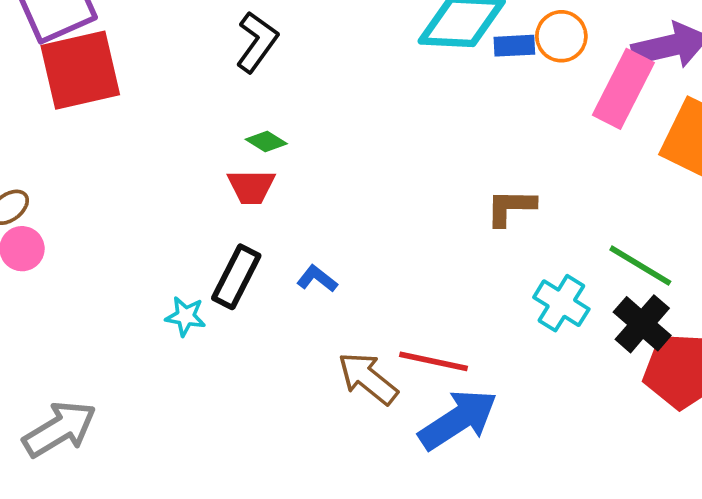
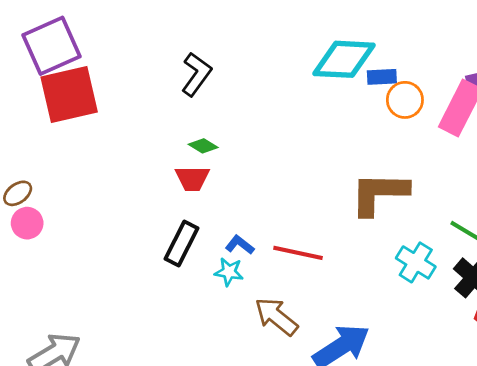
orange circle: (561, 36) -> (405, 100), moved
brown L-shape: (511, 207) -> (379, 193), size x1.6
cyan star: (186, 316) -> (229, 272), moved
red line: (434, 361) -> (298, 253), moved

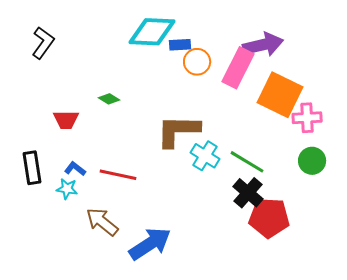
green diamond: (203, 146) -> (109, 99), moved
red trapezoid: (192, 178) -> (66, 120), moved
black rectangle: (181, 243) -> (32, 168), turned -36
cyan cross: (416, 262) -> (205, 156), moved

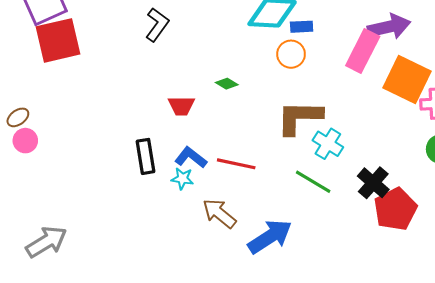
orange circle: (197, 62) -> (291, 54), moved
green line: (247, 162) -> (313, 182), moved
blue L-shape: (75, 169) -> (191, 157), size x1.4
red pentagon: (269, 218) -> (395, 209), turned -30

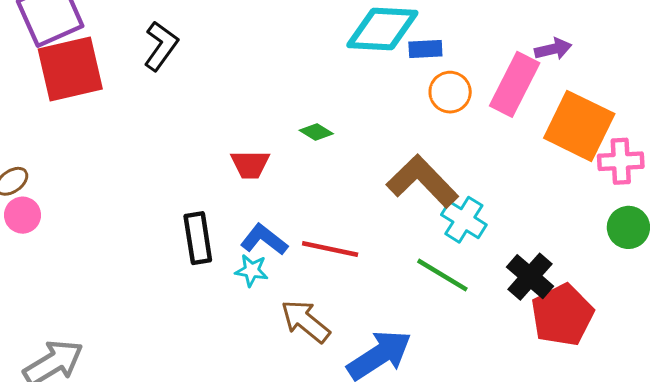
black L-shape: (157, 25) -> (161, 46), moved
purple arrow: (389, 27) -> (553, 49), size x0.6
orange circle: (291, 54) -> (450, 92), moved
brown L-shape: (299, 117) -> (422, 181), turned 45

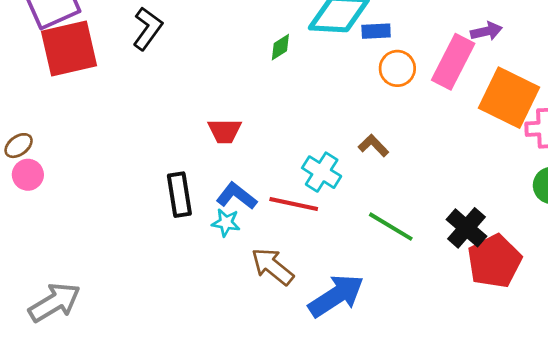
green diamond: (316, 132) -> (280, 47), moved, turned -64
brown L-shape: (422, 181) -> (373, 146), size x0.5
cyan cross: (464, 220) -> (322, 172), moved

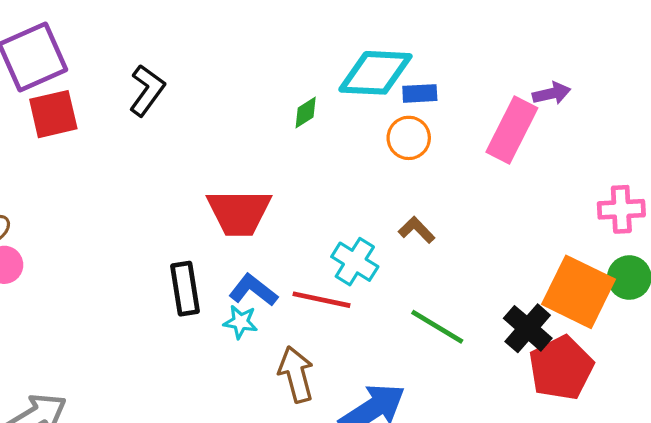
red square: (69, 48) -> (53, 114), size x0.7
orange circle: (397, 68) -> (409, 138), moved
orange square: (509, 98) -> (578, 292), moved
red trapezoid: (225, 131) -> (239, 212), size x1.6
brown arrow: (272, 266) -> (296, 374), turned 36

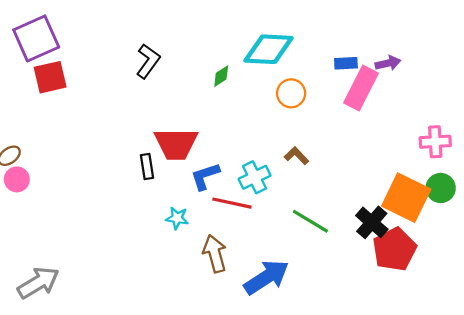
black L-shape: (147, 90) -> (148, 61), moved
blue rectangle: (420, 93) -> (346, 63), moved
cyan cross: (355, 262) -> (255, 177), turned 32
black rectangle: (185, 289) -> (147, 166), moved, size x0.7
blue L-shape: (253, 290) -> (205, 176), moved, turned -56

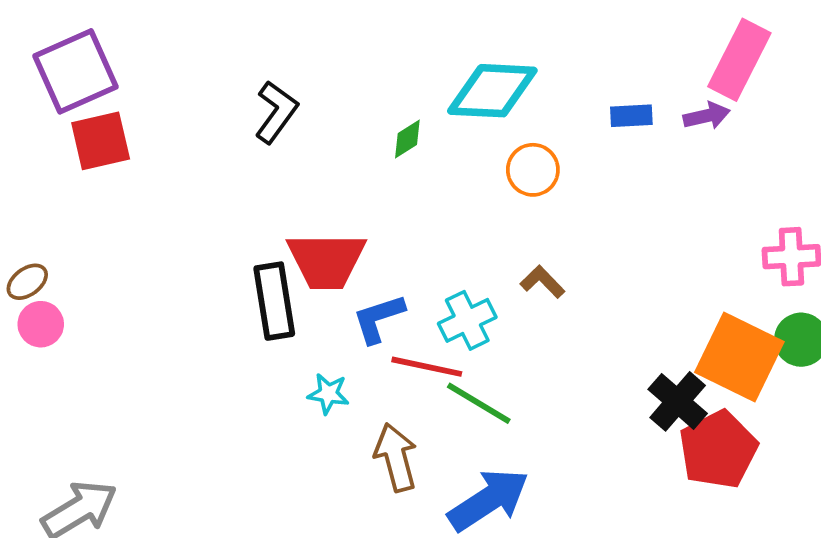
pink rectangle: (361, 88) -> (739, 60), moved
black rectangle: (147, 166) -> (274, 301), size x1.6
green line: (310, 221) -> (479, 403), moved

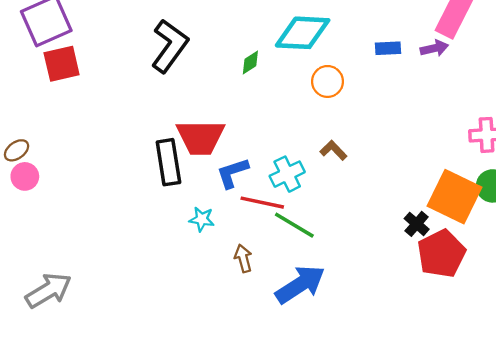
black L-shape: (276, 112) -> (170, 46), size x1.4
black cross: (678, 401) -> (417, 224), size x0.7
brown arrow: (396, 457) -> (243, 258), size x0.7

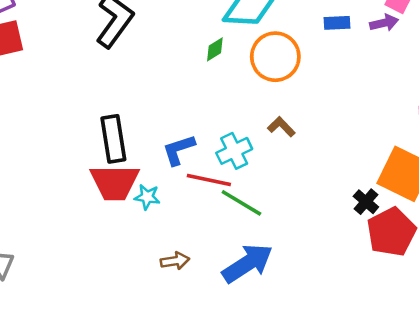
green diamond: (250, 62) -> (215, 49), moved
orange circle: (328, 81) -> (275, 57), size x1.5
red trapezoid: (200, 137) -> (115, 182), moved
brown arrow: (243, 258) -> (175, 261), moved, turned 96

